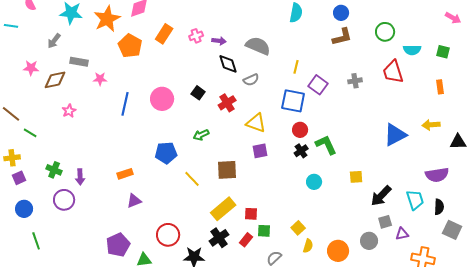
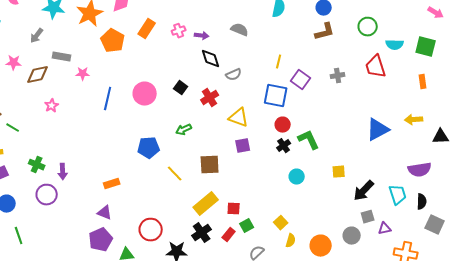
gray semicircle: (258, 46) -> (240, 30), moved, size x0.7
green square: (443, 52) -> (426, 47), size x1.5
orange rectangle: (125, 174) -> (112, 184), moved
purple triangle: (134, 201) -> (105, 213), moved, turned 42
green square: (264, 231) -> (247, 226), turned -32

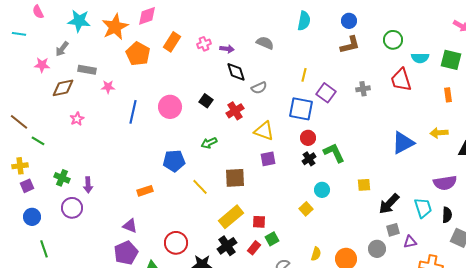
pink star: (14, 63) -> (42, 65), moved
orange rectangle: (112, 184) -> (145, 191), moved
yellow square: (281, 223) -> (306, 209), moved

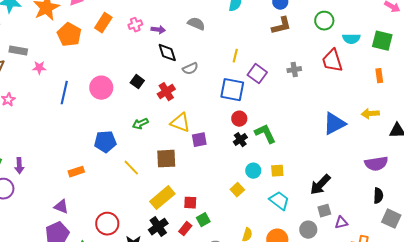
yellow triangle: (264, 131) -> (180, 123), moved
yellow square: (364, 185) -> (277, 171), moved
cyan trapezoid: (423, 208) -> (279, 201), moved, turned -35

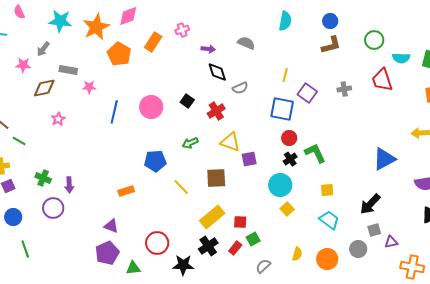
pink cross: (135, 25) -> (182, 30), moved
blue triangle: (334, 124) -> (384, 159), moved
cyan circle: (253, 171) -> (280, 185), moved, size x1.5

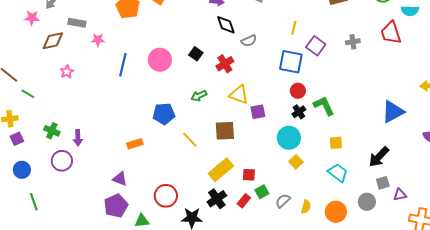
gray semicircle: (263, 266) -> (283, 201), moved

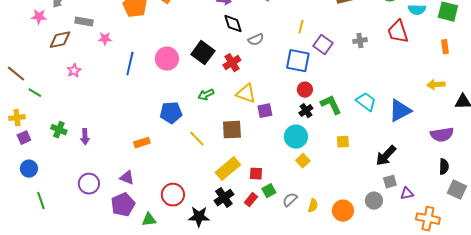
black square: (196, 54) -> (203, 53), size x1.6
purple circle: (62, 161) -> (89, 184), moved
cyan trapezoid: (338, 173) -> (366, 102), moved

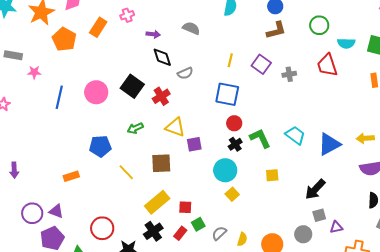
purple square: (323, 45) -> (261, 64), moved
yellow arrow: (436, 85) -> (365, 138), moved
purple circle: (89, 184) -> (32, 213), moved

